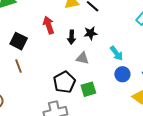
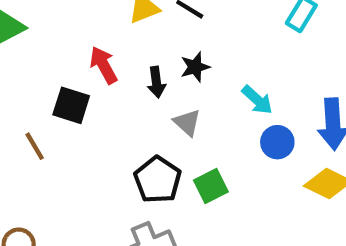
black square: (19, 41) -> (71, 105), moved
gray triangle: (82, 58) -> (187, 123), turned 40
brown line: (18, 66) -> (35, 146), moved

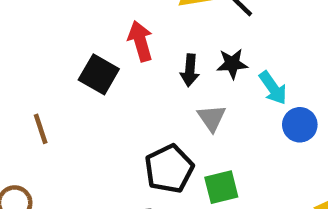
cyan arrow: (257, 100) -> (273, 88), moved
blue circle: (277, 142) -> (300, 125), moved
brown line: (35, 146) -> (41, 129), moved

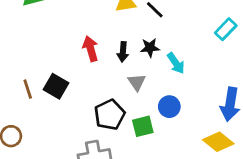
red arrow: (140, 41) -> (91, 49), moved
black square: (99, 74) -> (56, 86), moved
blue circle: (300, 125) -> (169, 107), moved

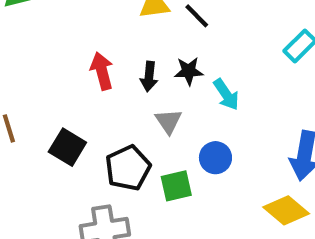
black square: (56, 86) -> (67, 147), moved

